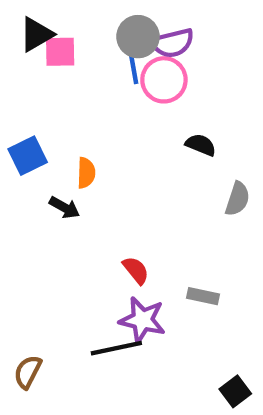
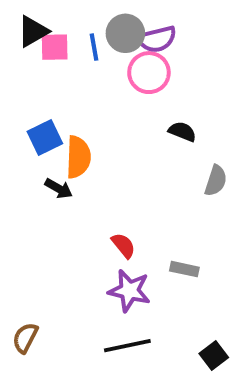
blue line: (134, 69) -> (94, 47), moved
blue square: (28, 156) -> (45, 137), moved
orange semicircle: (86, 173) -> (78, 157), size x1.5
black line: (116, 348) -> (127, 346), moved

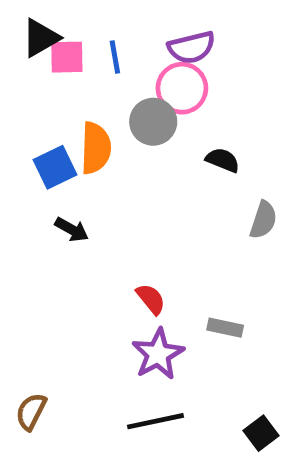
gray circle: (125, 33) -> (153, 122), moved
orange semicircle: (78, 157) -> (96, 148), moved
purple star: (129, 291) -> (158, 354), turned 30

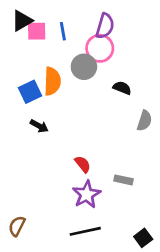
purple semicircle: (192, 47) -> (105, 26), turned -60

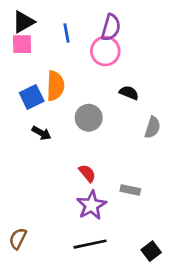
pink square: (37, 31) -> (22, 44), moved
gray circle: (84, 67) -> (89, 118), moved

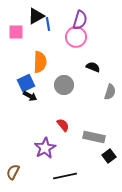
black triangle: (23, 22) -> (36, 16), moved
blue square: (32, 97) -> (26, 83), moved
gray rectangle: (130, 190) -> (94, 137), size x1.5
purple star: (91, 205) -> (45, 148), moved
black square: (151, 251) -> (109, 156), moved

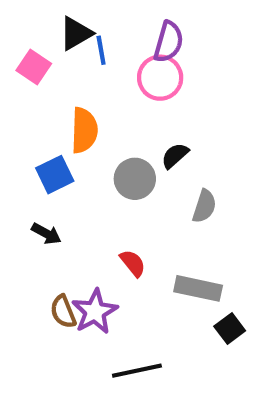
pink square: (16, 32) -> (34, 67), turned 35
black semicircle: (93, 67) -> (175, 156), moved, turned -64
gray semicircle: (110, 92) -> (204, 206), moved
black arrow: (30, 96) -> (46, 234), moved
brown semicircle: (13, 172) -> (63, 312), moved, turned -49

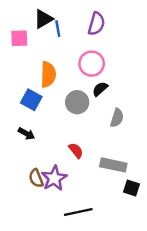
pink square: (34, 67) -> (19, 38), turned -36
pink circle: (160, 78) -> (92, 64), moved
blue square: (55, 175) -> (31, 100), turned -35
black square: (230, 328) -> (131, 188), turned -35

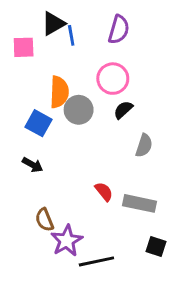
gray circle: (77, 102) -> (79, 110), moved
red semicircle: (76, 150) -> (104, 192), moved
purple star: (54, 178) -> (67, 241), moved
black square: (131, 188) -> (156, 247), moved

